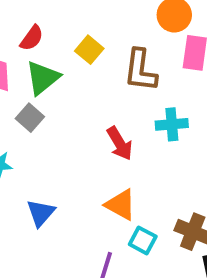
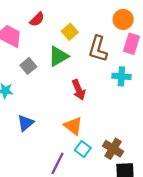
green triangle: (43, 78) -> (58, 56), moved
cyan cross: (172, 124) -> (121, 76), moved

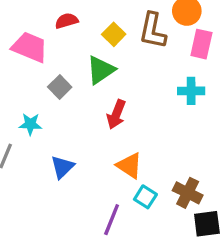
red semicircle: (37, 19) -> (67, 21), turned -147
brown L-shape: (98, 49) -> (153, 31), moved
red arrow: (79, 90) -> (116, 114), moved, turned 48

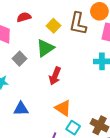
blue triangle: (62, 167) -> (21, 109), turned 42

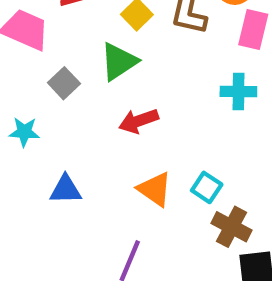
red arrow: (55, 76) -> (139, 121), turned 48
cyan square: (73, 128) -> (207, 187), moved

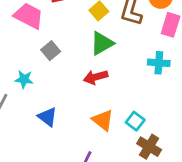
green triangle: (119, 62) -> (102, 43), moved
blue triangle: (66, 190) -> (47, 117), turned 35

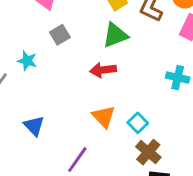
cyan cross: (159, 63) -> (178, 78), moved
blue triangle: (47, 117) -> (34, 126), moved

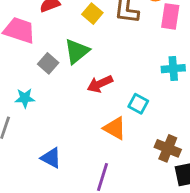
green triangle: (115, 35) -> (77, 51), moved
cyan square: (138, 123) -> (138, 104), moved

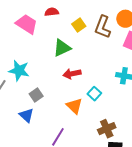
gray square: (48, 63) -> (36, 95), moved
cyan star: (25, 98) -> (19, 71), size x1.5
brown cross: (168, 148) -> (107, 129), turned 30

